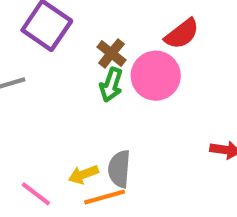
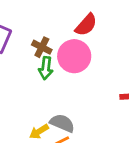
gray semicircle: (119, 169) -> (62, 123), turned 120

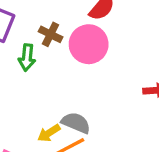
green arrow: (46, 68) -> (27, 58), moved

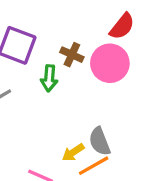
gray semicircle: (76, 123) -> (100, 141), turned -132

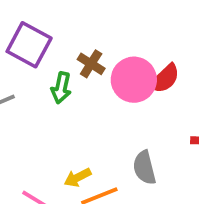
red semicircle: (122, 26) -> (165, 79), moved
gray semicircle: (100, 141) -> (144, 168), moved

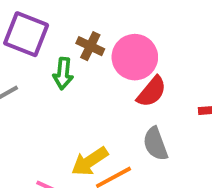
red semicircle: (165, 79) -> (152, 92), moved
yellow arrow: (78, 178) -> (90, 161), size x1.4

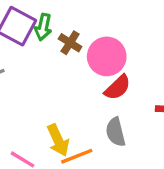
green arrow: (63, 74) -> (43, 27), moved
yellow arrow: (90, 161) -> (58, 140), turned -88

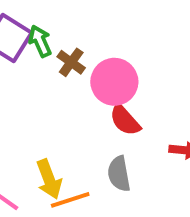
green arrow: (43, 27) -> (40, 41), turned 140
red semicircle: (118, 87) -> (125, 120), turned 88

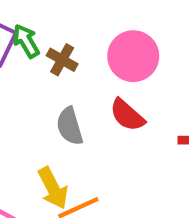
pink circle: (114, 82) -> (133, 56), moved
gray semicircle: (119, 174) -> (70, 126), moved

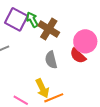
pink circle: (133, 56) -> (85, 41), moved
brown cross: (62, 60) -> (49, 29), size x1.5

